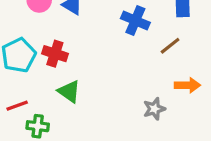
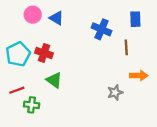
brown line: (170, 46) -> (126, 47), turned -56

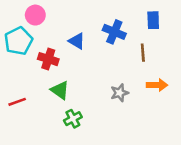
blue triangle: (56, 18) -> (77, 41), moved
cyan pentagon: (18, 54) -> (18, 41), moved
gray star: (115, 92) -> (120, 93), moved
green cross: (32, 105) -> (73, 119), moved, turned -35

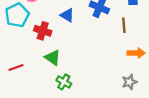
gray star: (120, 93) -> (129, 82), moved
green cross: (73, 119) -> (64, 82), turned -32

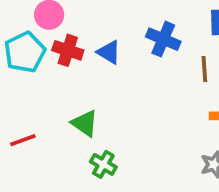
red cross: (43, 31) -> (68, 50), moved

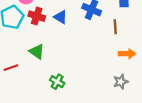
green triangle: (85, 123) -> (37, 52), moved

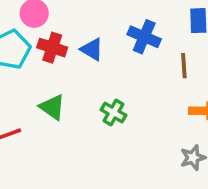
green cross: (57, 82) -> (114, 112), moved

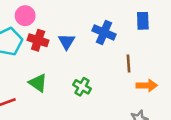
blue triangle: (92, 49) -> (67, 42), turned 30
brown line: (184, 66) -> (129, 64), moved

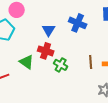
red cross: (38, 40) -> (46, 51), moved
brown line: (129, 64) -> (91, 62), moved

